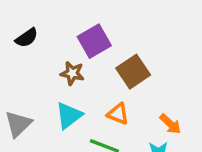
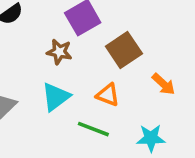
orange arrow: (170, 124) -> (164, 84), moved

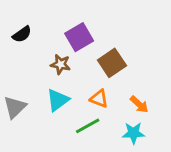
orange arrow: (164, 84) -> (139, 104), moved
green line: (93, 129) -> (88, 126), turned -50

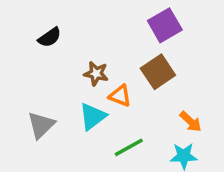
purple square: (79, 37) -> (165, 25), moved
orange triangle: (99, 99) -> (120, 96), moved

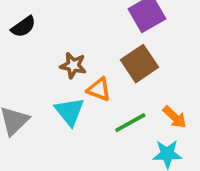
cyan triangle: (93, 116) -> (69, 112), turned -32
green line: (129, 147) -> (130, 123), moved

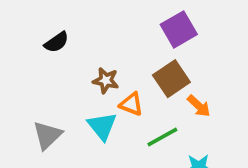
orange arrow: (175, 117) -> (199, 106), moved

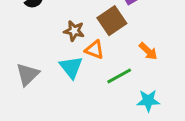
brown square: (171, 79) -> (112, 21), moved

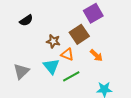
orange arrow: (148, 51) -> (96, 55), moved
green line: (119, 76) -> (71, 76), moved

